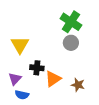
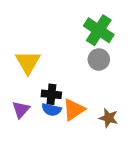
blue semicircle: (22, 95) -> (51, 110), moved

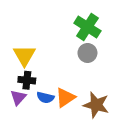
black cross: (51, 94) -> (27, 80), moved
brown star: (109, 118) -> (96, 105), size x1.5

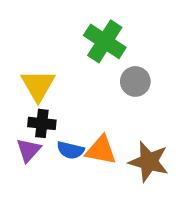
green cross: (87, 27) -> (105, 41), moved
orange triangle: (65, 98) -> (101, 150), turned 45

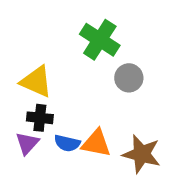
yellow triangle: (38, 85) -> (36, 82), turned -36

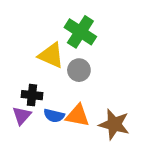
gray circle: (129, 78) -> (79, 70), moved
yellow triangle: (36, 82) -> (51, 55), moved

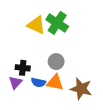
yellow triangle: (51, 55) -> (36, 25), moved
gray circle: (79, 70) -> (56, 62), moved

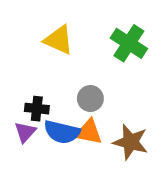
green cross: (57, 23) -> (129, 43), moved
blue semicircle: (38, 82) -> (62, 132), size x1.5

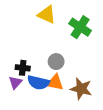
yellow triangle: (59, 40) -> (47, 15), moved

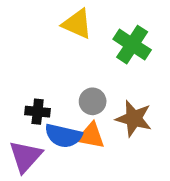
purple triangle: (15, 82) -> (26, 156), moved, size x1.5
brown star: (81, 89) -> (134, 119), moved

